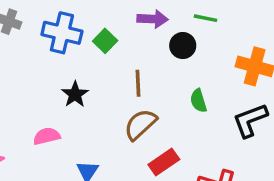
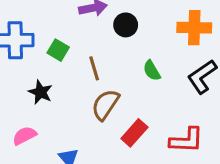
green square: (105, 41) -> (58, 50), moved

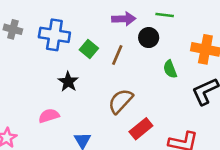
brown line: (94, 68) -> (117, 55), moved, turned 30
green semicircle: (152, 71) -> (170, 69), moved

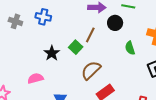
gray cross: (13, 29) -> (15, 21), moved
blue cross: (54, 35) -> (43, 17), size x0.7
green square: (89, 49) -> (76, 47), moved

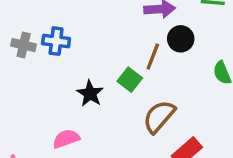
blue cross: (43, 17) -> (56, 41), moved
black circle: (115, 23) -> (181, 39), moved

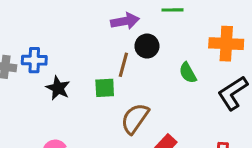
green square: (130, 80) -> (105, 88), turned -35
black star: (90, 94) -> (58, 88), moved

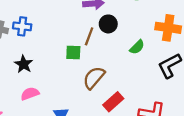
green semicircle: (188, 73) -> (137, 47), turned -112
black star: (58, 88) -> (24, 64), moved

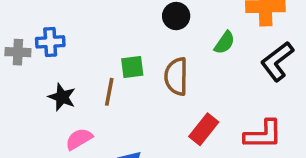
brown line: (89, 36) -> (109, 92), moved
brown semicircle: (94, 78) -> (176, 76), moved, turned -30

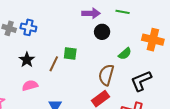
black L-shape: (277, 61) -> (141, 81), moved
brown semicircle: (176, 76) -> (106, 75), moved

